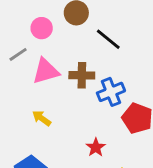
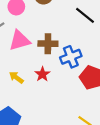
black line: (108, 39) -> (85, 15), moved
red star: (96, 147) -> (42, 74), moved

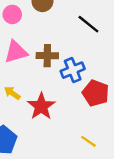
red star: (42, 74) -> (41, 106), moved, size x1.6

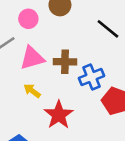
yellow arrow: (12, 93) -> (32, 91), moved

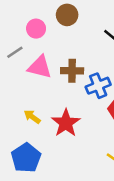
pink triangle: (32, 58) -> (40, 67), turned 30
yellow arrow: (32, 91) -> (32, 117), moved

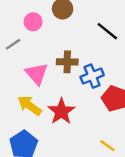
pink triangle: (40, 67) -> (37, 74), moved, turned 35
yellow arrow: (32, 117) -> (30, 106), size x1.5

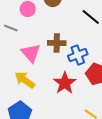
gray line: (13, 44) -> (11, 28), turned 56
red star: (61, 111) -> (65, 83), moved

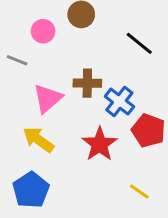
pink triangle: (31, 53) -> (48, 98), turned 30
blue cross: (78, 55) -> (119, 101), turned -30

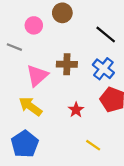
blue cross: (119, 101) -> (103, 69), moved
red star: (100, 144) -> (76, 110), size x0.6
yellow line: (139, 192) -> (93, 145), moved

